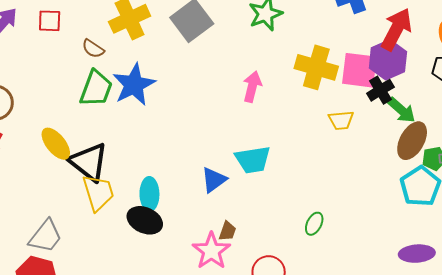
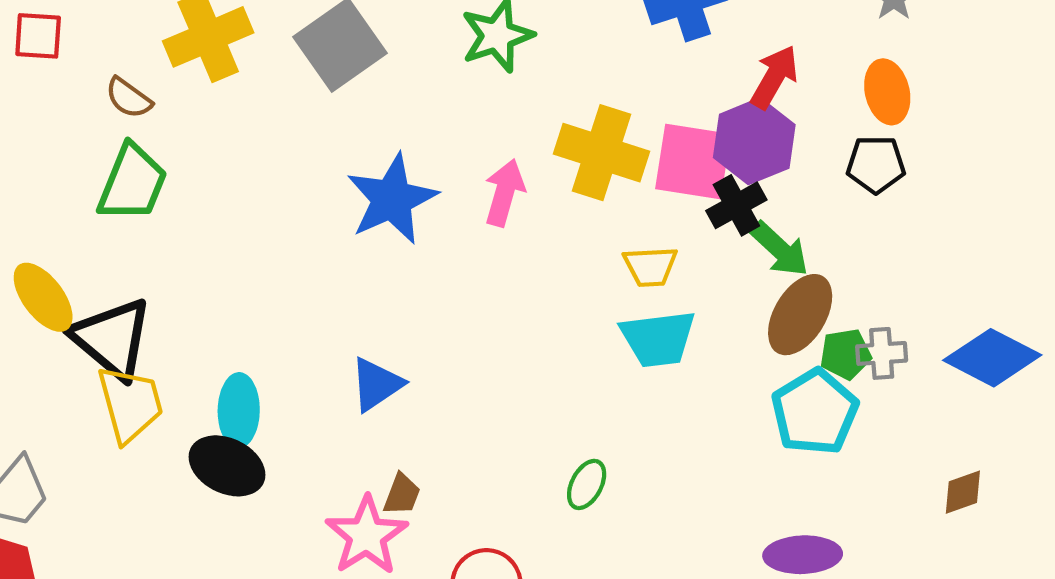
red arrow: (396, 29) -> (774, 77), size x0.7
blue star: (134, 85) -> (392, 199), moved
pink arrow: (252, 87) -> (504, 193), moved
cyan trapezoid: (253, 160) -> (658, 339), moved

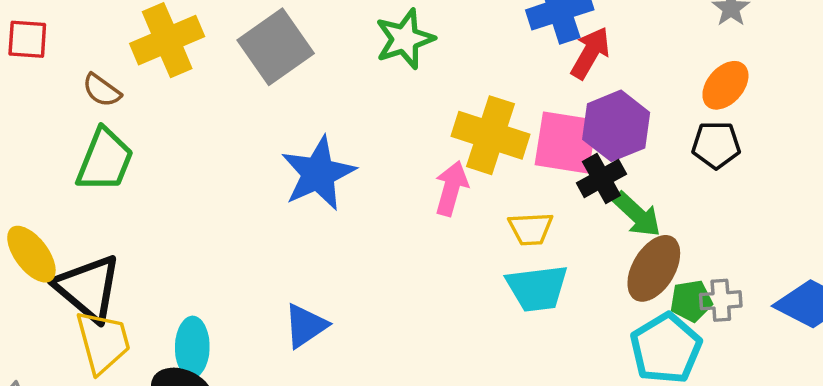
red arrow: (774, 77) -> (590, 53), moved
orange ellipse: (887, 92) -> (725, 85), turned 54
pink arrow: (504, 193) -> (451, 188), moved

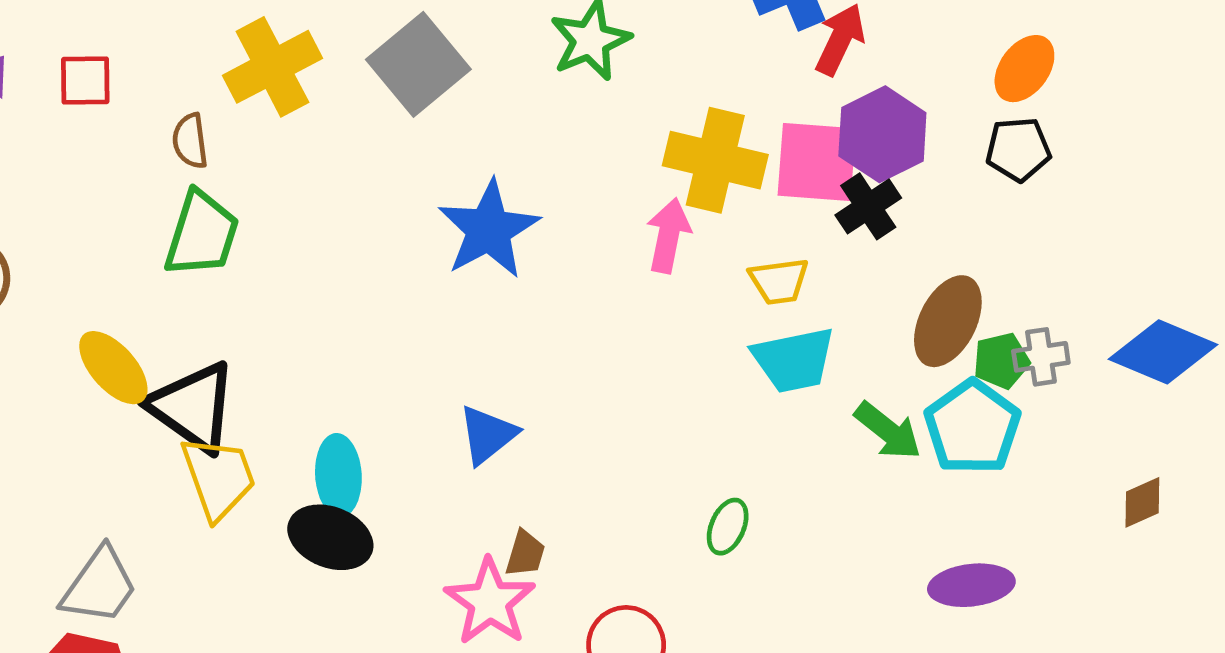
brown semicircle: (102, 90) -> (190, 141), turned 51
green arrow: (637, 215) -> (888, 431), moved

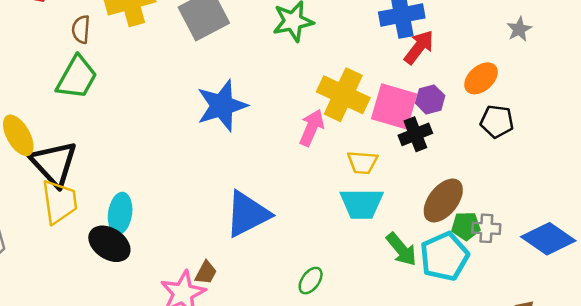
orange ellipse: (1024, 69) -> (481, 78), moved
purple hexagon: (882, 134) -> (430, 99), size x0.6
blue triangle: (488, 435) -> (247, 214), moved, size x1.5

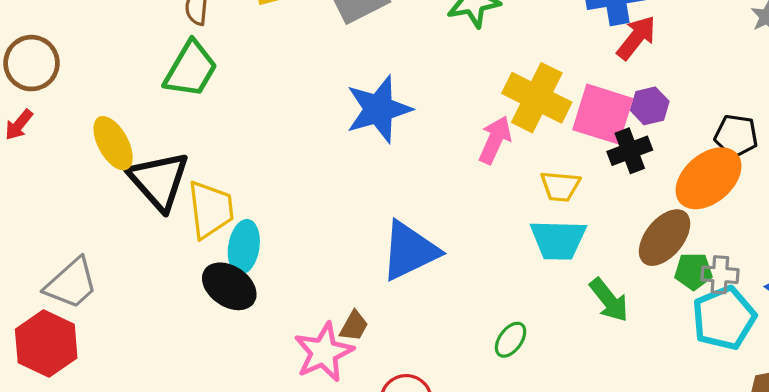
orange ellipse: (481, 78) -> (709, 178), moved, size x1.5
yellow trapezoid: (59, 202) -> (211, 209), moved
cyan pentagon: (444, 256) -> (724, 318), moved
green ellipse: (311, 281) -> (511, 340), moved

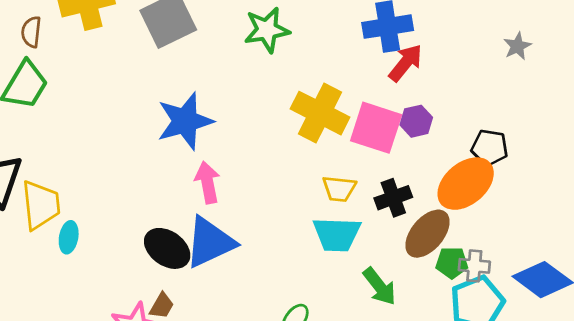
pink arrow: (495, 140) -> (208, 182), moved, turned -36
black cross: (630, 151) -> (393, 198), moved
cyan ellipse: (244, 247) -> (69, 237), size x0.7
black ellipse: (229, 286) -> (167, 248), moved

